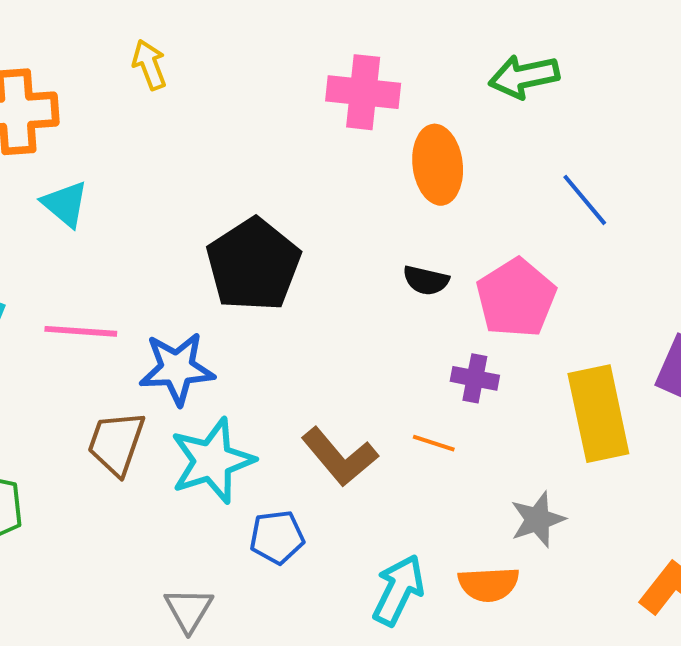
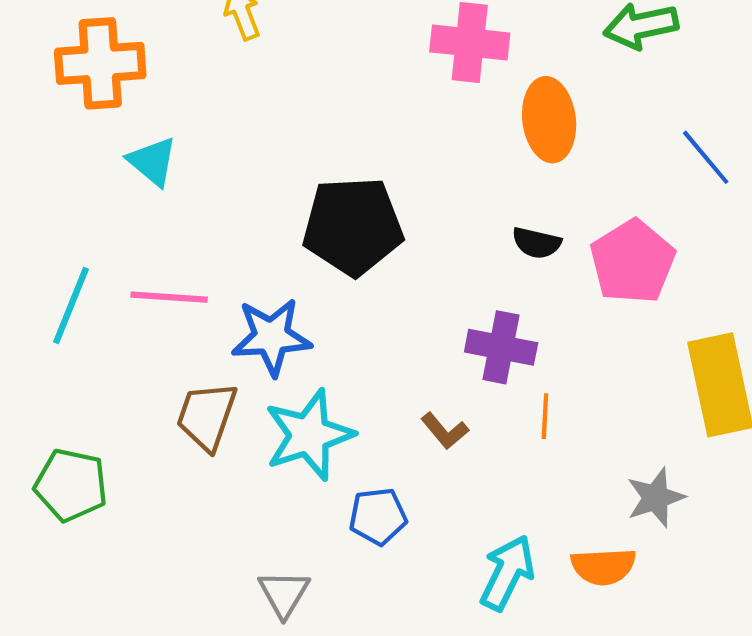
black pentagon: (253, 265) -> (353, 226), turned 30
purple cross: (475, 378) -> (501, 347), moved, size x1.4
orange line: (434, 443) -> (545, 416), turned 75
brown L-shape: (340, 457) -> (445, 431), size x0.6

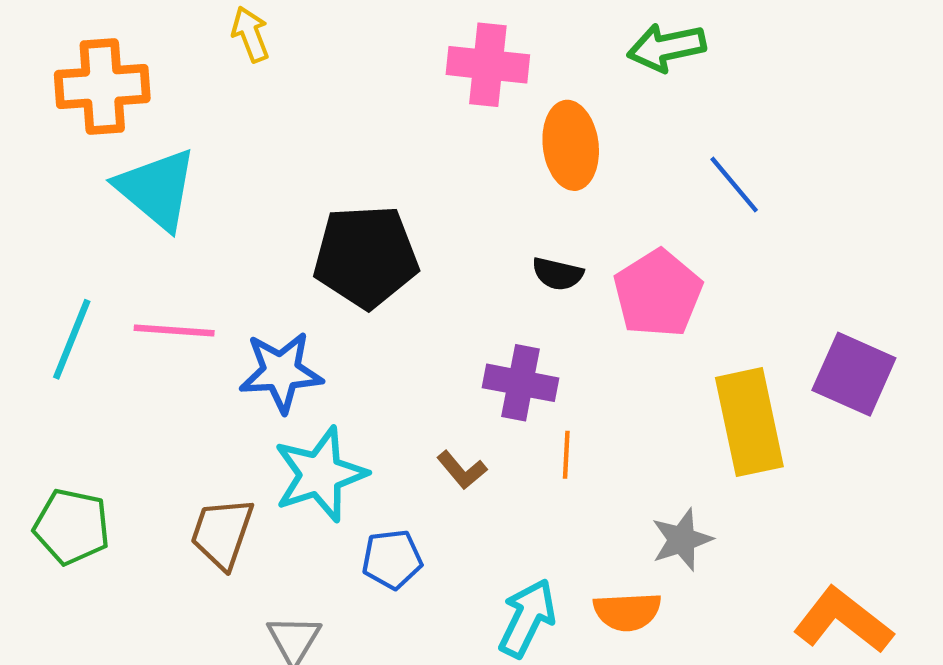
cyan triangle: (152, 161) -> (157, 189), size x1.6
brown trapezoid: (207, 416) -> (222, 533), moved

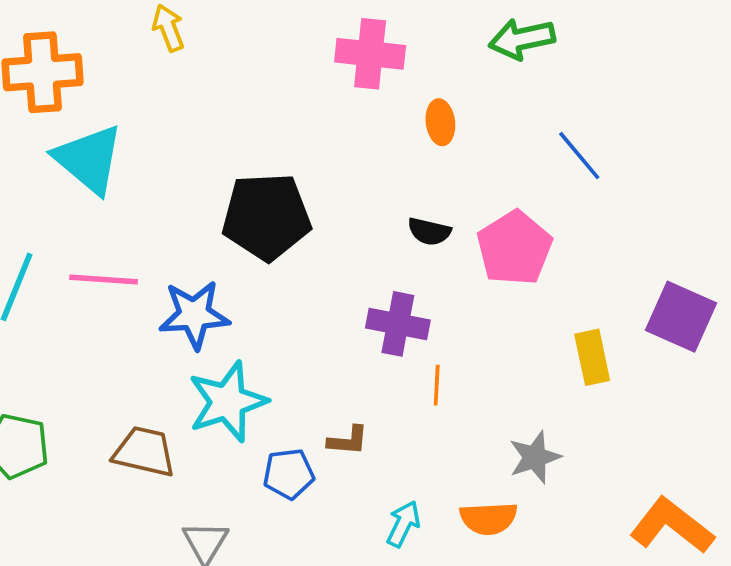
orange ellipse: (571, 145) -> (440, 122), size x0.6
yellow rectangle: (749, 422) -> (592, 357), size x0.6
brown L-shape: (462, 470) -> (348, 441), moved, turned -45
brown trapezoid: (222, 533) -> (144, 452), turned 84
cyan arrow: (527, 618) -> (403, 524), size x0.7

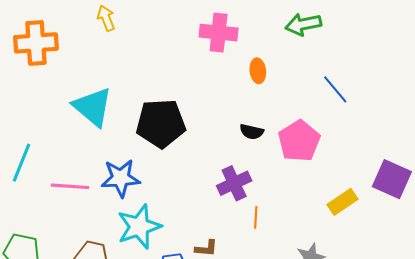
cyan triangle: (89, 159) -> (93, 107), moved
pink line: (104, 280) -> (70, 186), moved
purple cross: (398, 324) -> (234, 183), turned -36
yellow rectangle: (592, 357) -> (342, 202), turned 68

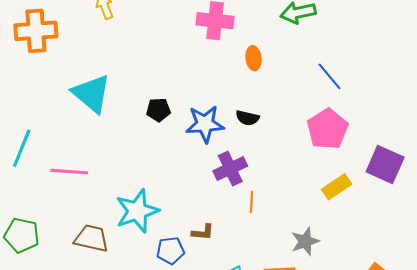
black pentagon: (161, 123) -> (158, 110), size x0.5
pink pentagon: (299, 141) -> (327, 129), moved
blue star: (121, 178) -> (205, 124), moved

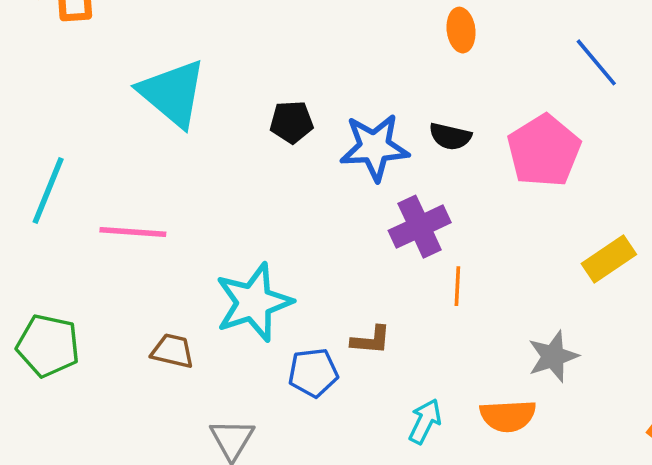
pink pentagon: (327, 129) -> (544, 151), moved
brown trapezoid: (92, 238) -> (173, 351), size x0.7

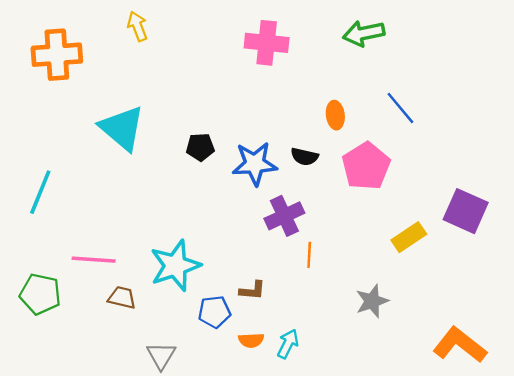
orange ellipse: (461, 30) -> (335, 115), moved
pink line: (133, 232) -> (94, 260), moved
orange semicircle: (508, 416) -> (251, 340), moved, size x0.7

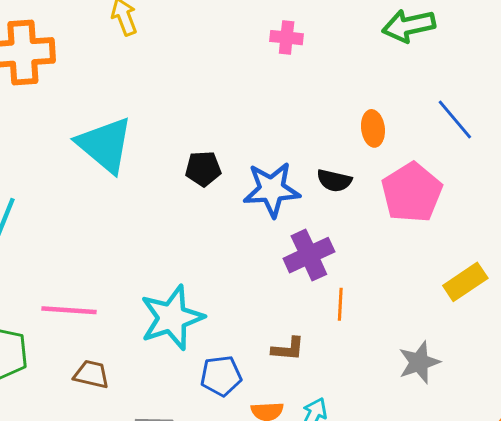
pink cross: (267, 43) -> (287, 38), size x0.6
brown L-shape: (252, 290) -> (288, 349), moved
brown trapezoid: (122, 298) -> (91, 374), moved

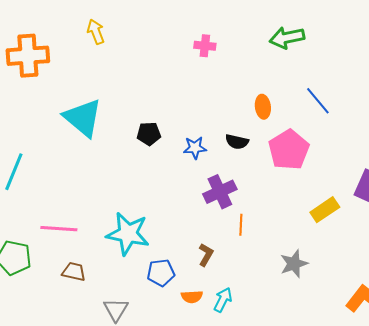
blue star: (272, 190) -> (195, 148), size x0.6
cyan star: (172, 318) -> (128, 234), turned 30
brown L-shape: (288, 349) -> (206, 255), turned -65

